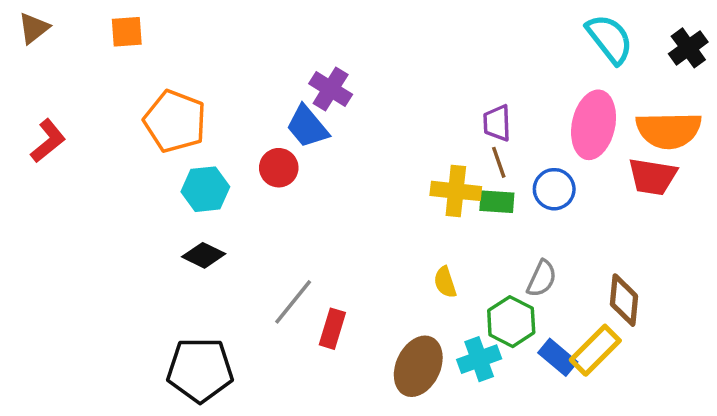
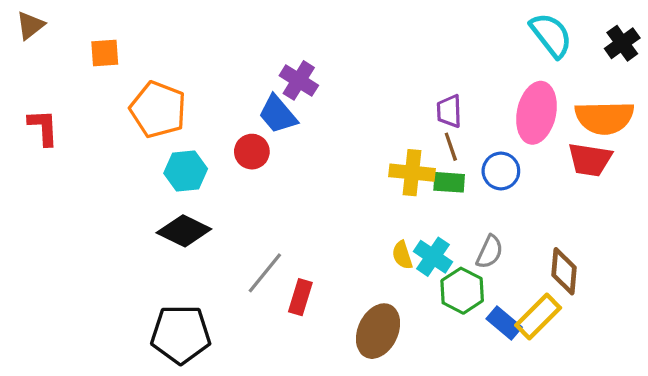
orange square: (127, 32) -> (105, 53), moved
red L-shape: (48, 141) -> (43, 127), turned -54
black diamond: (204, 255) -> (184, 231), size x1.4
cyan cross: (479, 359) -> (433, 257), moved, turned -36

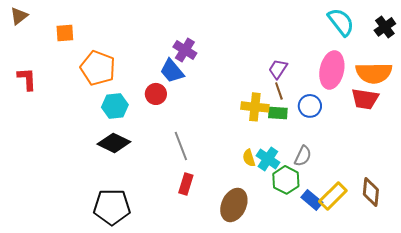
purple trapezoid: (449, 111) -> (278, 69), turned 35
brown diamond: (564, 271) -> (371, 192), moved
gray line: (265, 273) -> (181, 146), moved, turned -60

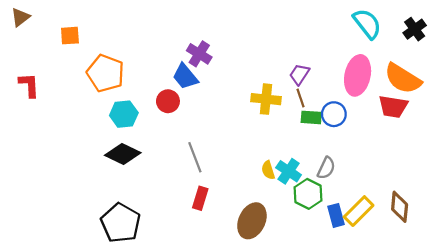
orange semicircle: (374, 73) -> (403, 79), turned 33
yellow cross: (255, 107) -> (266, 99), moved
green rectangle: (278, 113) -> (311, 117), moved
blue rectangle: (312, 200) -> (336, 215), turned 35
black pentagon: (112, 207) -> (121, 223), turned 30

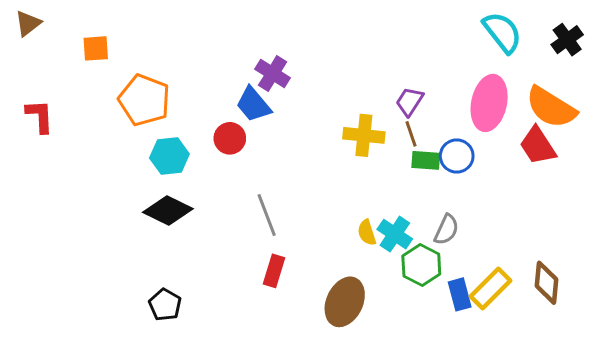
red trapezoid: (393, 107) -> (538, 146), turned 48
black pentagon: (121, 223) -> (165, 305), size x0.6

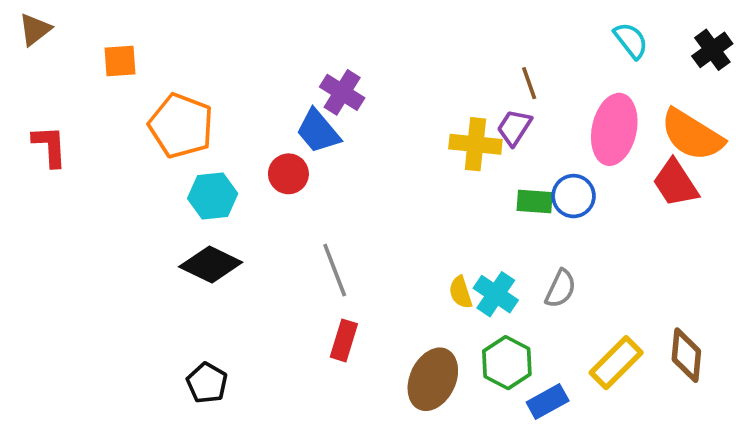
cyan semicircle: (502, 32) -> (631, 41), size x0.7
brown line: (411, 134) -> (529, 83), moved
yellow cross: (364, 135) -> (475, 144), moved
green hexagon: (421, 265) -> (507, 363), moved
blue rectangle: (460, 294) -> (548, 401), moved, turned 76

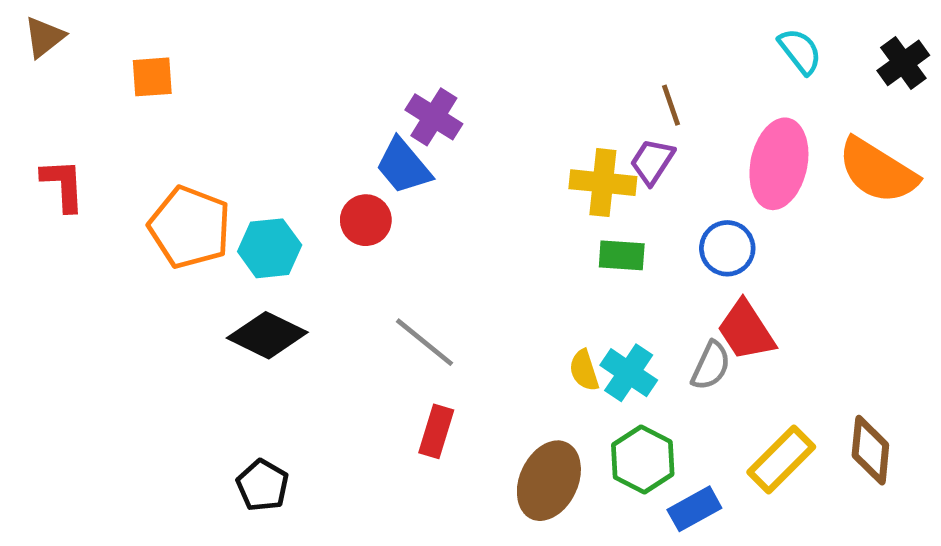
orange pentagon: (181, 126) -> (190, 227), moved
red trapezoid: (675, 183) -> (746, 330), moved
green rectangle: (535, 202) -> (622, 255), moved
gray line: (335, 270) -> (424, 342), turned -30

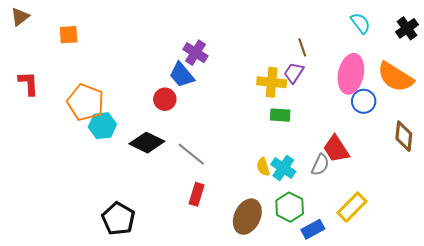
cyan hexagon: (270, 248) -> (102, 126), moved
blue circle: (727, 248) -> (364, 101), moved
black diamond: (267, 335) -> (147, 143), moved
brown diamond: (870, 450) -> (404, 136), moved
black pentagon: (263, 485) -> (118, 219), size x1.4

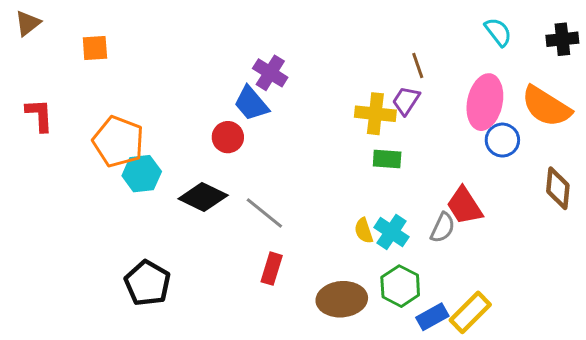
black cross: (407, 28) -> (562, 39), turned 30
yellow rectangle: (352, 207) -> (470, 312), moved
brown ellipse: (247, 217) -> (342, 299), turned 60
black pentagon: (118, 219) -> (148, 283), moved

